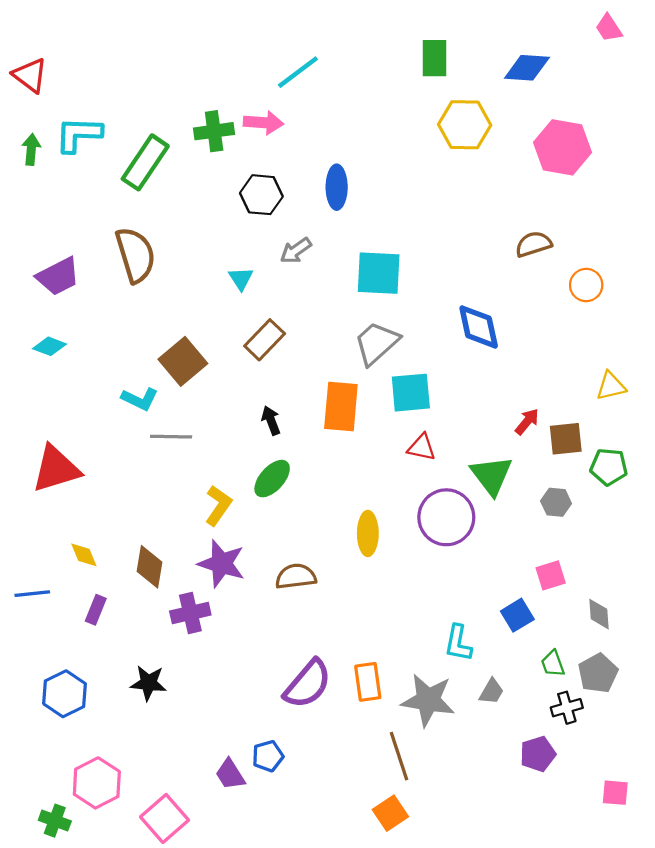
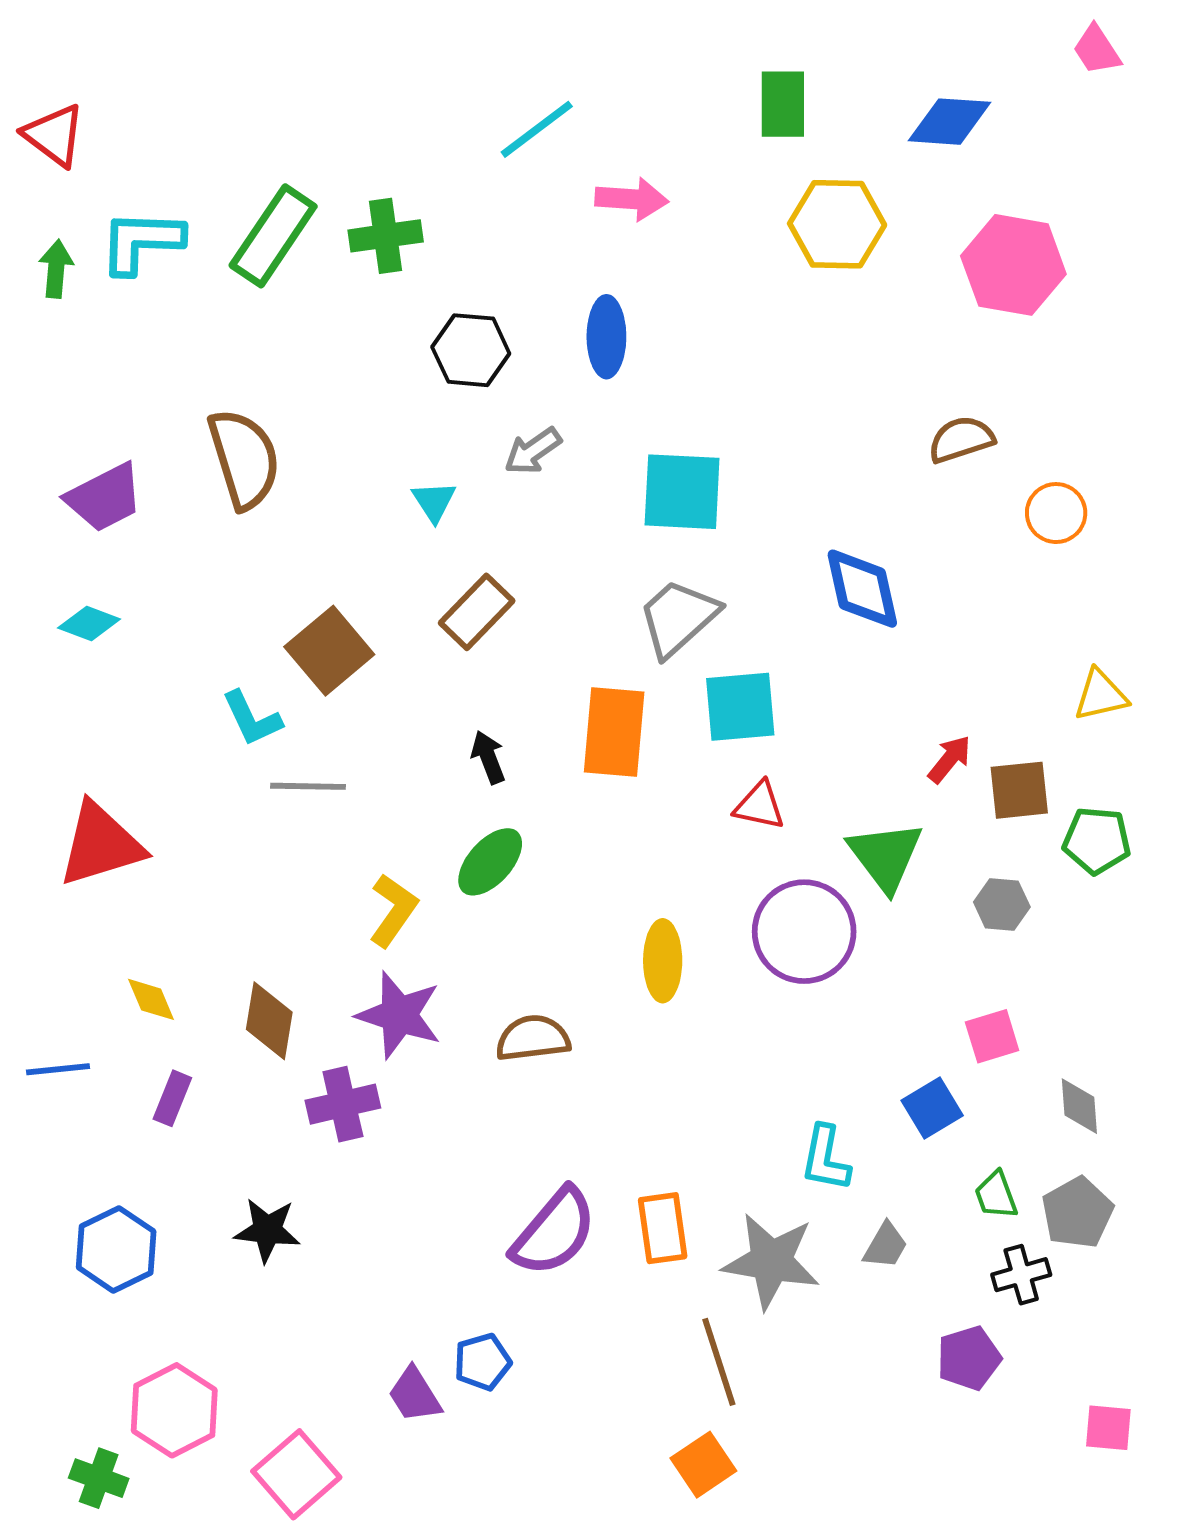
pink arrow: (263, 123) -> (632, 199), moved
green rectangle: (145, 162) -> (273, 236), moved
cyan L-shape: (140, 399) -> (252, 718), turned 39

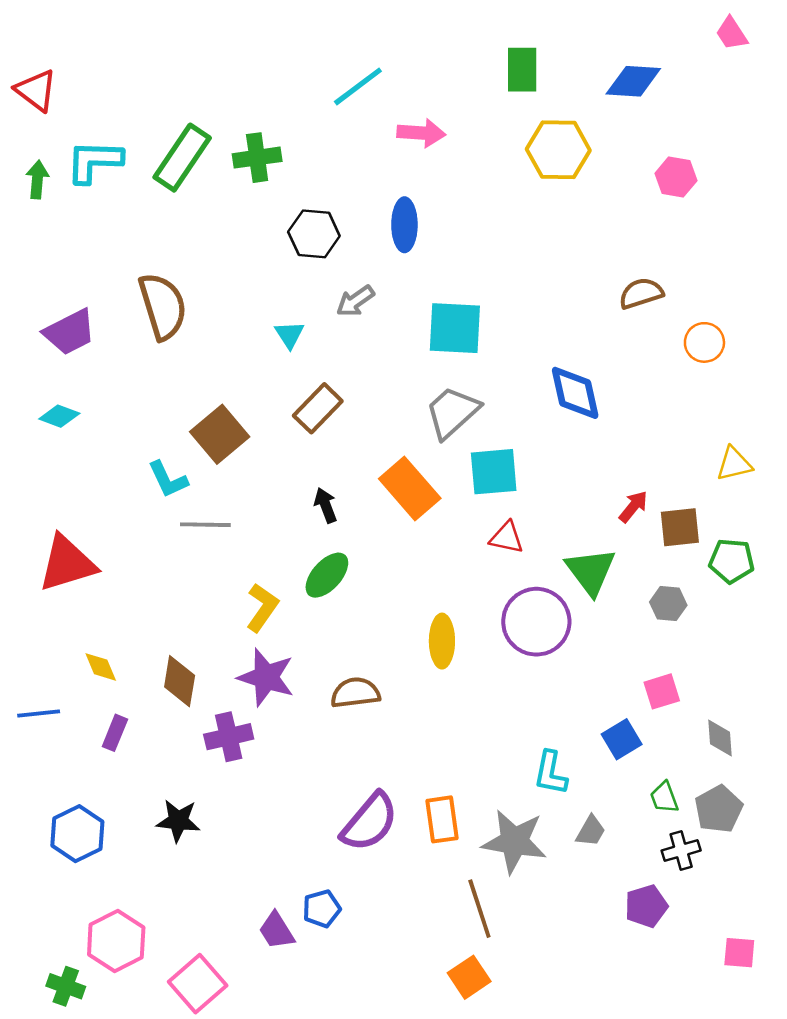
pink hexagon: (1013, 265) -> (676, 177), size x0.6
orange rectangle: (614, 732) -> (410, 489), turned -46

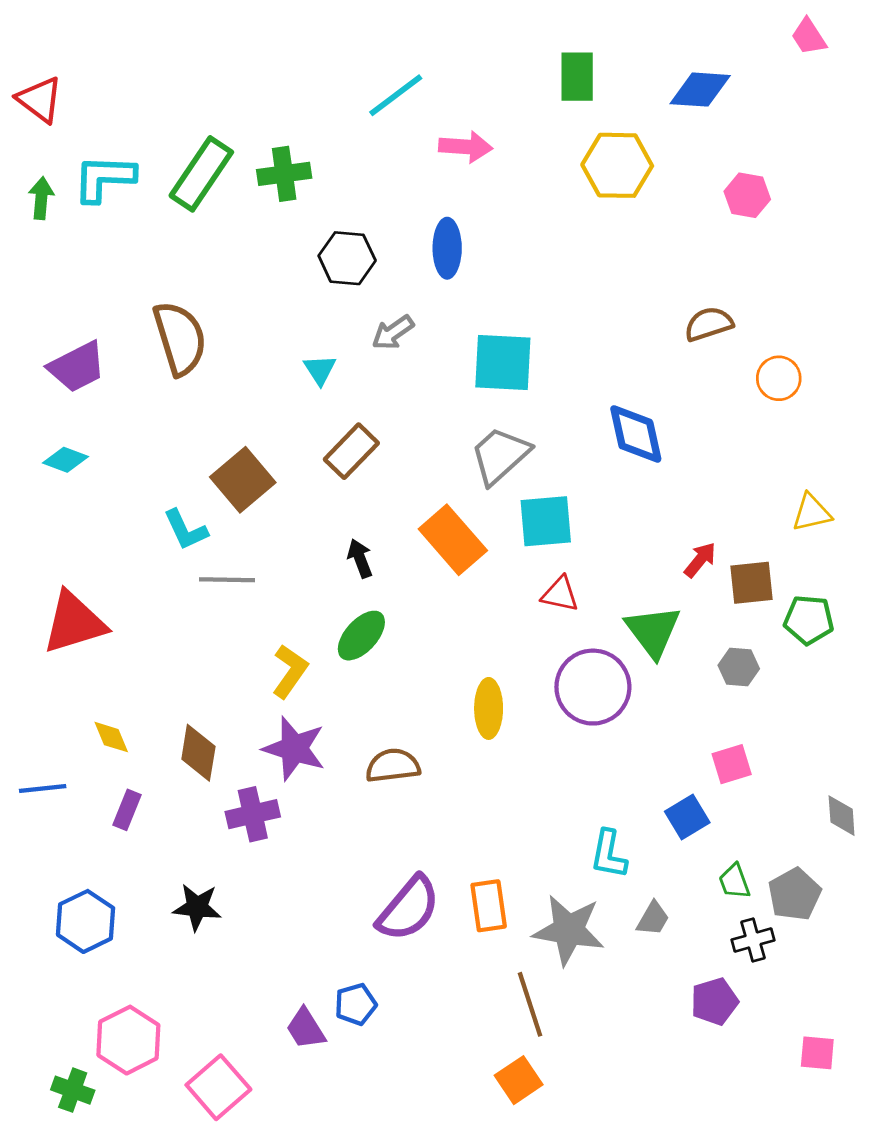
gray diamond: (720, 738) -> (842, 816), moved

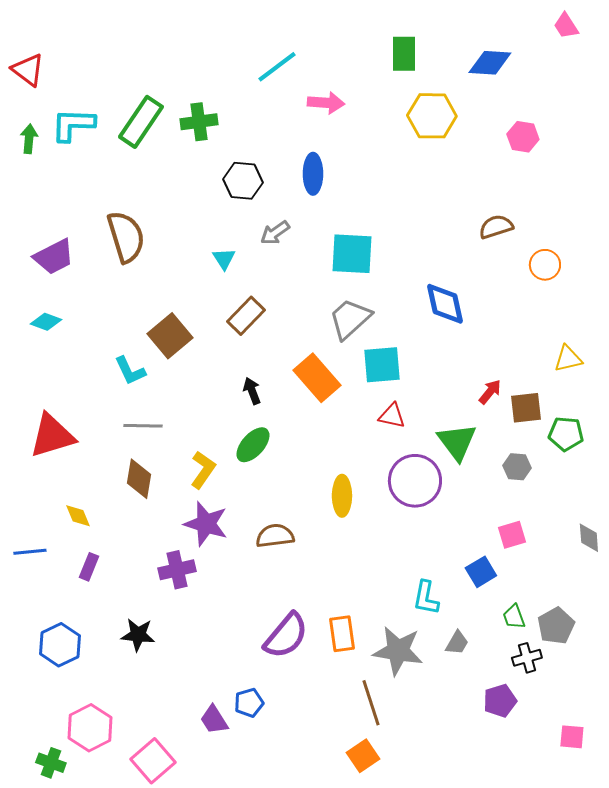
gray line: (227, 580) -> (143, 426), moved
brown diamond: (198, 753) -> (139, 479), moved
gray diamond: (842, 816) -> (589, 538), moved

